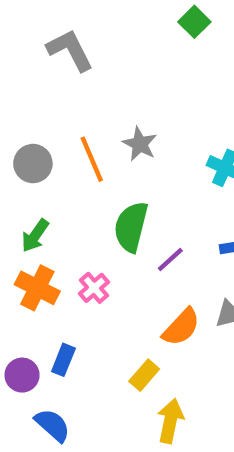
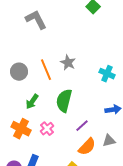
green arrow: (35, 236) -> (32, 102), moved
purple line: (170, 259) -> (82, 126), moved

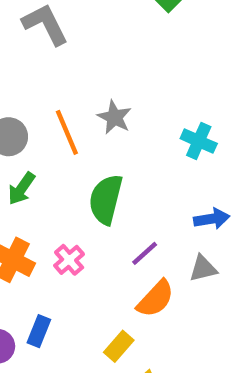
green arrow: (32, 102) -> (22, 189), moved
gray triangle: (109, 141) -> (203, 268), moved

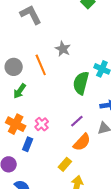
gray star: (114, 117) -> (63, 49), moved
green semicircle: (106, 199) -> (81, 83), moved
blue rectangle: (39, 331) -> (28, 144), moved

